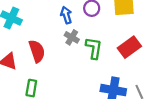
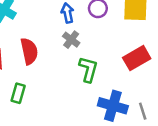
green L-shape: (94, 48) -> (88, 69), moved

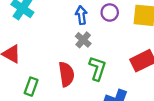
red semicircle: (29, 51) -> (66, 74), moved

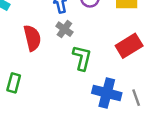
red semicircle: (66, 74) -> (32, 38), moved

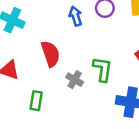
gray cross: (64, 29) -> (75, 80), moved

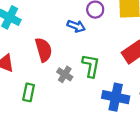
blue arrow: (76, 16) -> (76, 26), moved, turned 126

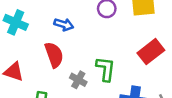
blue arrow: (76, 26) -> (64, 24), moved

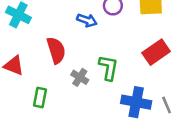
blue arrow: (64, 24) -> (87, 20), moved

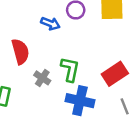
red rectangle: (156, 52) -> (115, 74), moved
blue cross: (136, 102) -> (80, 101), moved

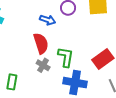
red semicircle: (20, 51) -> (41, 43), moved

